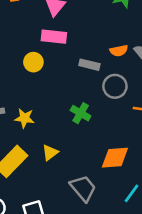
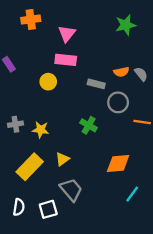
gray trapezoid: (83, 188) -> (71, 190), moved

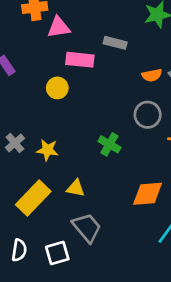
pink triangle: (67, 34) -> (59, 27), moved, turned 42
gray rectangle: (96, 84) -> (115, 43), moved
gray cross: (15, 124) -> (15, 143), turned -32
yellow triangle: (62, 159) -> (76, 188), turned 48

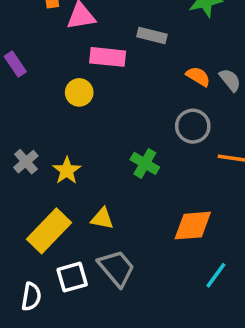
orange semicircle: (152, 75) -> (198, 76), turned -138
yellow star: (47, 150) -> (67, 171), turned 30
white square: (57, 253) -> (72, 277), moved

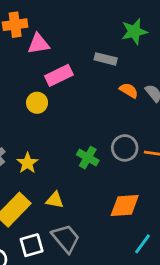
gray rectangle: (152, 36) -> (106, 59), moved
pink rectangle: (108, 57) -> (59, 75), turned -32
gray circle: (193, 126) -> (125, 148), moved

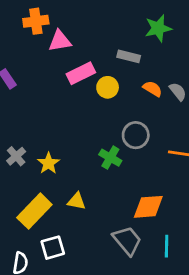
yellow circle: (37, 103) -> (108, 87), moved
gray circle: (125, 148) -> (136, 135), moved
gray trapezoid: (66, 238) -> (127, 241), moved
cyan line: (143, 244) -> (167, 246), turned -35

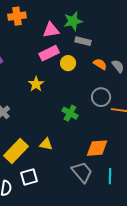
green star: (158, 28) -> (73, 21), moved
pink triangle: (60, 41) -> (51, 30), moved
gray circle: (136, 135) -> (101, 97), moved
yellow star: (48, 163) -> (36, 84), moved

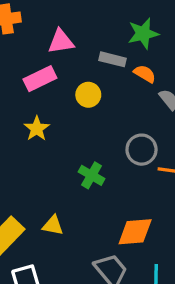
green star: (73, 21) -> (143, 33), moved
pink rectangle: (49, 53) -> (40, 79), moved
orange semicircle: (100, 64) -> (145, 74), moved

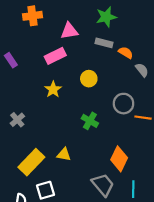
green star: (143, 33) -> (106, 17), moved
yellow circle: (88, 95) -> (89, 79), moved
orange diamond: (135, 232) -> (119, 159), turned -60

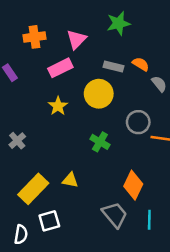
orange cross: (32, 16) -> (34, 37), moved
pink triangle: (69, 31) -> (76, 39), turned -36
gray rectangle: (104, 43) -> (114, 67), moved
yellow circle: (89, 79) -> (99, 94), size x1.5

